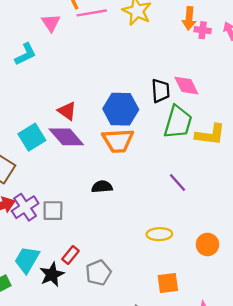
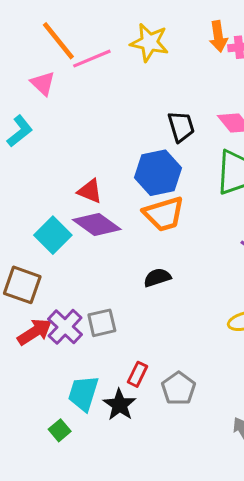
black trapezoid: (161, 91) -> (181, 127), moved

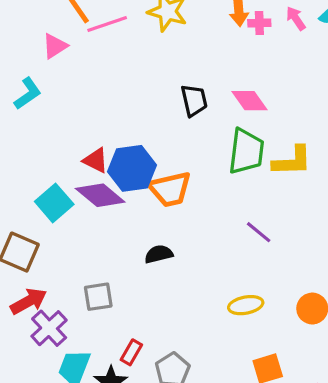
pink triangle: (43, 83) -> (55, 46), turned 40
blue hexagon: (158, 173) -> (132, 168), moved
purple cross: (65, 327) -> (49, 328), moved

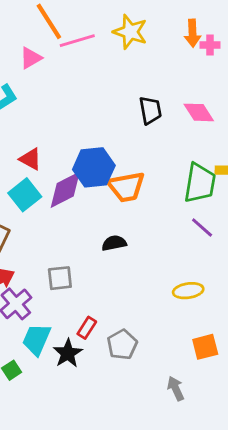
green trapezoid: (246, 151) -> (200, 183), moved
red triangle: (96, 160) -> (30, 159), moved
purple diamond: (100, 195) -> (65, 190), turned -69

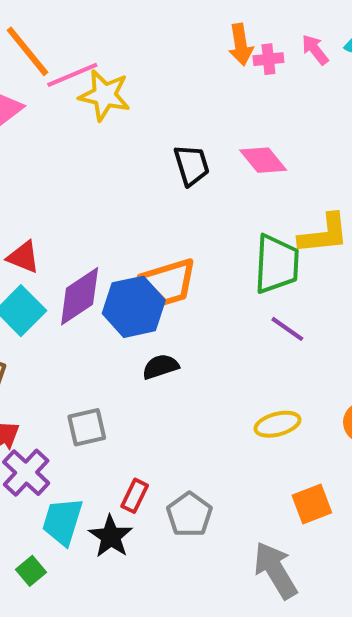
yellow star: (130, 32) -> (105, 95), moved
blue hexagon: (94, 167) -> (134, 307), moved
gray arrow: (176, 388) -> (275, 570), size x1.6

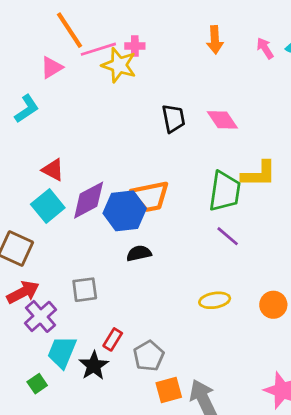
pink cross: (268, 59) -> (135, 46), moved
orange square: (312, 504) -> (169, 390), moved

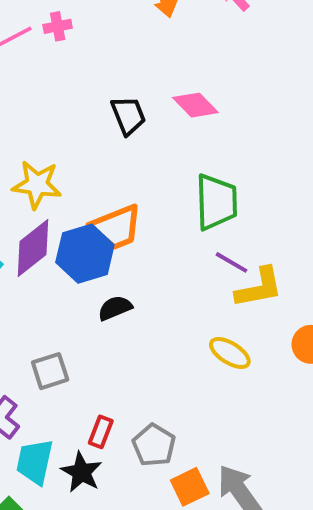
yellow star: (119, 65) -> (37, 185), moved
yellow L-shape: (259, 174) -> (259, 288), moved
yellow ellipse: (215, 300) -> (230, 353), turned 52

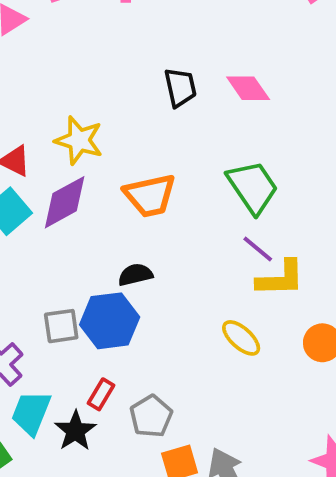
green trapezoid: (216, 202) -> (253, 187), turned -42
blue hexagon: (85, 254) -> (110, 321), moved

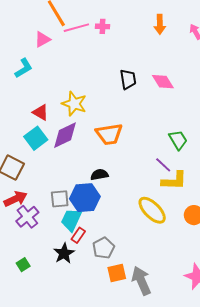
green trapezoid: (253, 187) -> (178, 140), moved, size x0.7
yellow ellipse: (241, 338) -> (152, 210), size x1.4
cyan trapezoid: (31, 413) -> (71, 220), moved

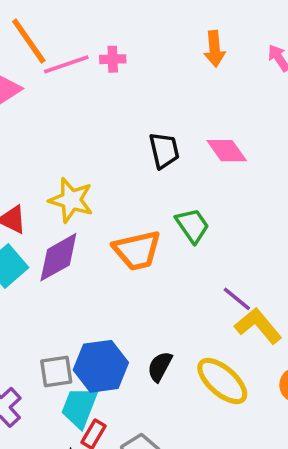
green trapezoid: (178, 140) -> (192, 226), moved
black semicircle: (99, 175) -> (160, 367), moved, turned -48
yellow L-shape: (174, 181) -> (258, 326), turned -128

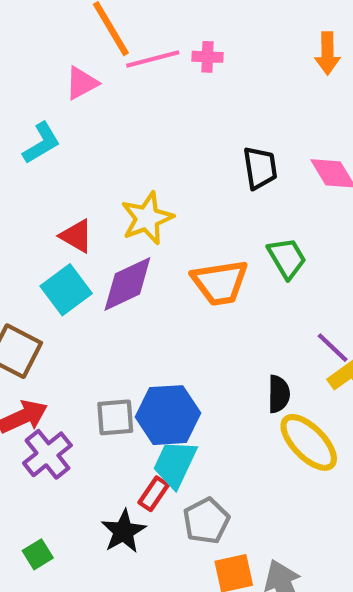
yellow star: (71, 200) -> (147, 218), turned 30
black semicircle: (160, 367) -> (279, 394), moved, turned 148
cyan trapezoid: (79, 407) -> (175, 464), moved

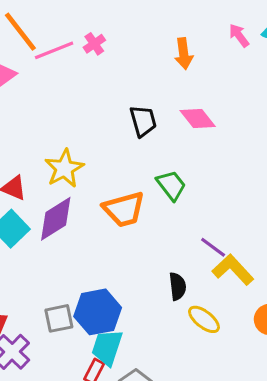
orange arrow: (327, 53) -> (184, 54), moved
pink cross: (207, 57) -> (94, 44), turned -30
yellow ellipse: (309, 442) -> (204, 319), size x0.7

